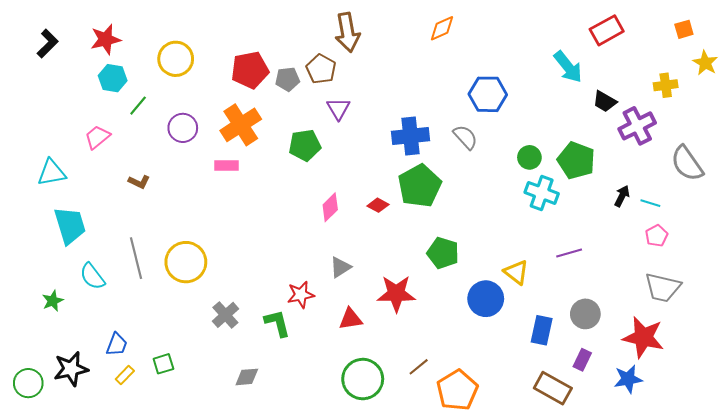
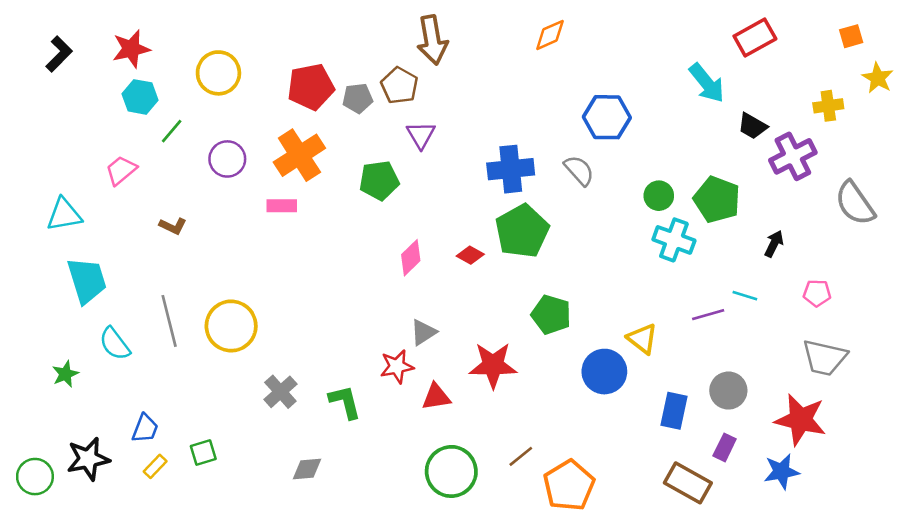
cyan line: (650, 203) -> (745, 296), moved
pink pentagon: (657, 236) -> (817, 293), turned 30
red star: (301, 295) -> (397, 366), moved

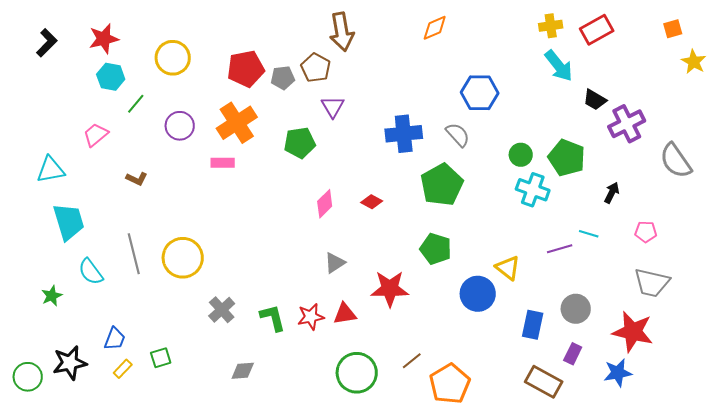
yellow cross: (828, 106) -> (551, 26), moved
green pentagon: (522, 231) -> (442, 185), moved
red star: (397, 366) -> (311, 317), moved

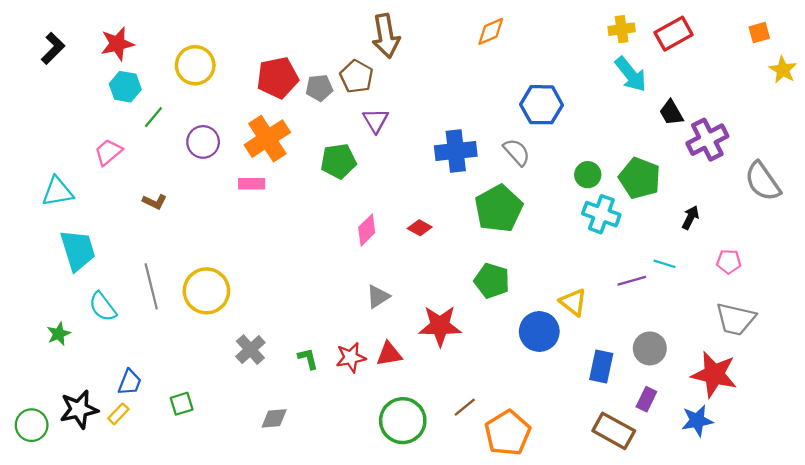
black trapezoid: (595, 100) -> (671, 113), turned 30
green L-shape: (273, 318) -> (308, 359), size x0.7
yellow rectangle: (123, 369) -> (118, 414), moved

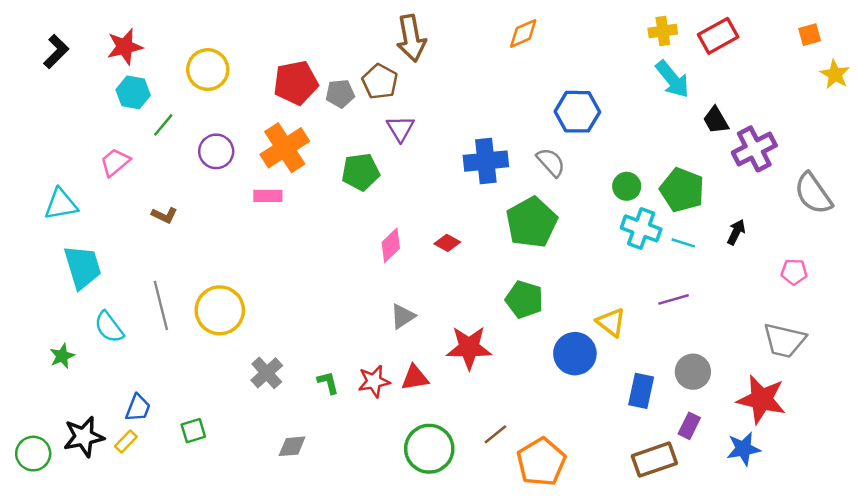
pink pentagon: (729, 262) -> (794, 272), moved
cyan line: (664, 264) -> (683, 243), moved
brown rectangle: (614, 431) -> (654, 460), turned -48

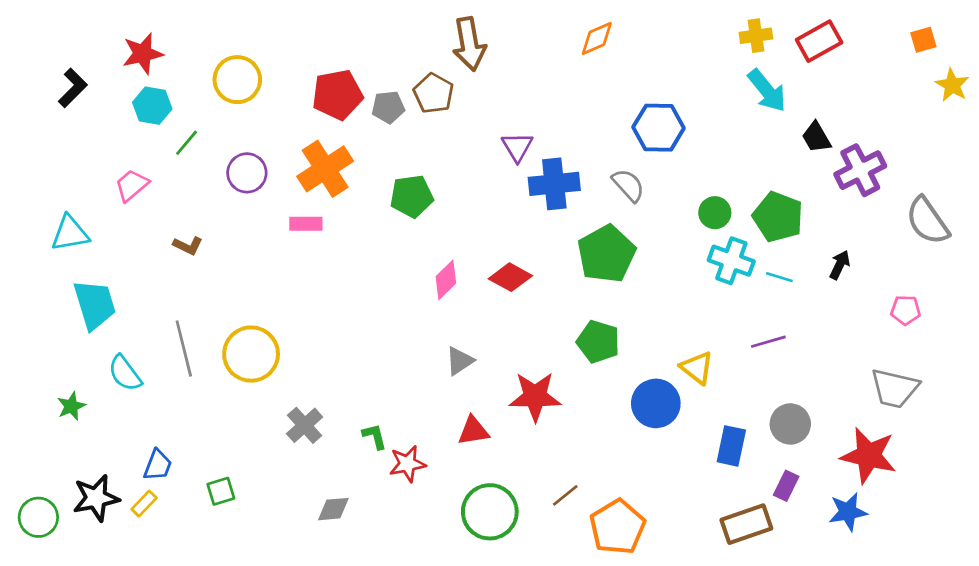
black L-shape: (56, 51) -> (73, 88), moved
purple triangle: (400, 129) -> (517, 147), moved
red diamond: (447, 243) -> (510, 277), size x1.4
red star: (374, 381) -> (407, 464), moved

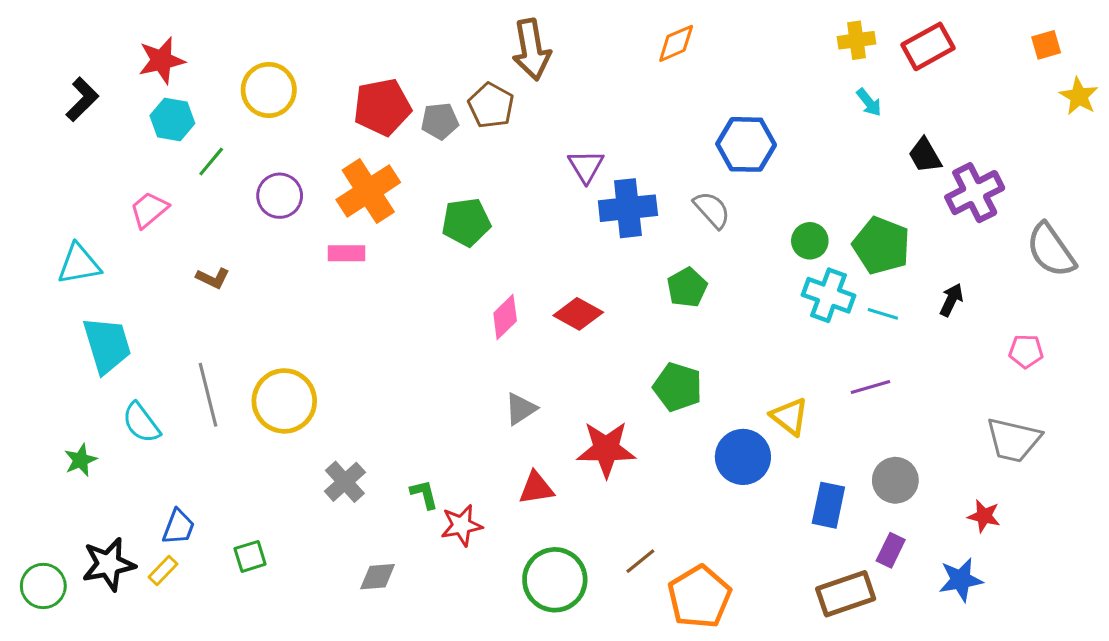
cyan arrow: (767, 91) -> (869, 102), size x0.6
green pentagon: (606, 254) -> (687, 287), size x0.6
red star: (868, 456) -> (984, 516), size x0.5

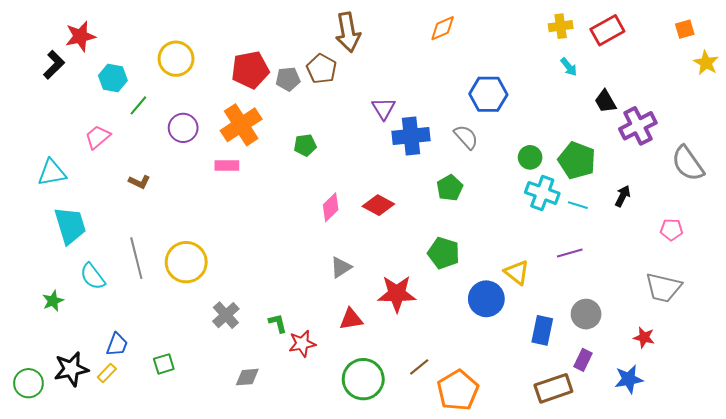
red star: (161, 60) -> (80, 36), moved
green pentagon: (466, 222) -> (305, 145), size x0.7

